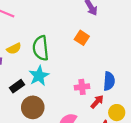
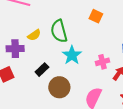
cyan star: (39, 76) -> (72, 55), moved

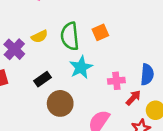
orange square: (96, 16) -> (100, 32), moved, turned 32
purple cross: (15, 49) -> (14, 49), turned 36

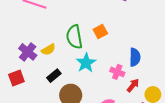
yellow semicircle: (39, 36) -> (48, 50), moved
blue semicircle: (147, 74) -> (135, 57), moved
pink cross: (116, 81) -> (117, 72), turned 32

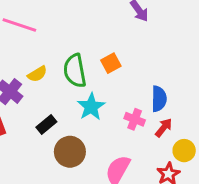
yellow semicircle: (48, 50) -> (37, 74), moved
red arrow: (133, 85) -> (164, 128), moved

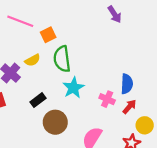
orange square: (111, 63) -> (48, 35), moved

